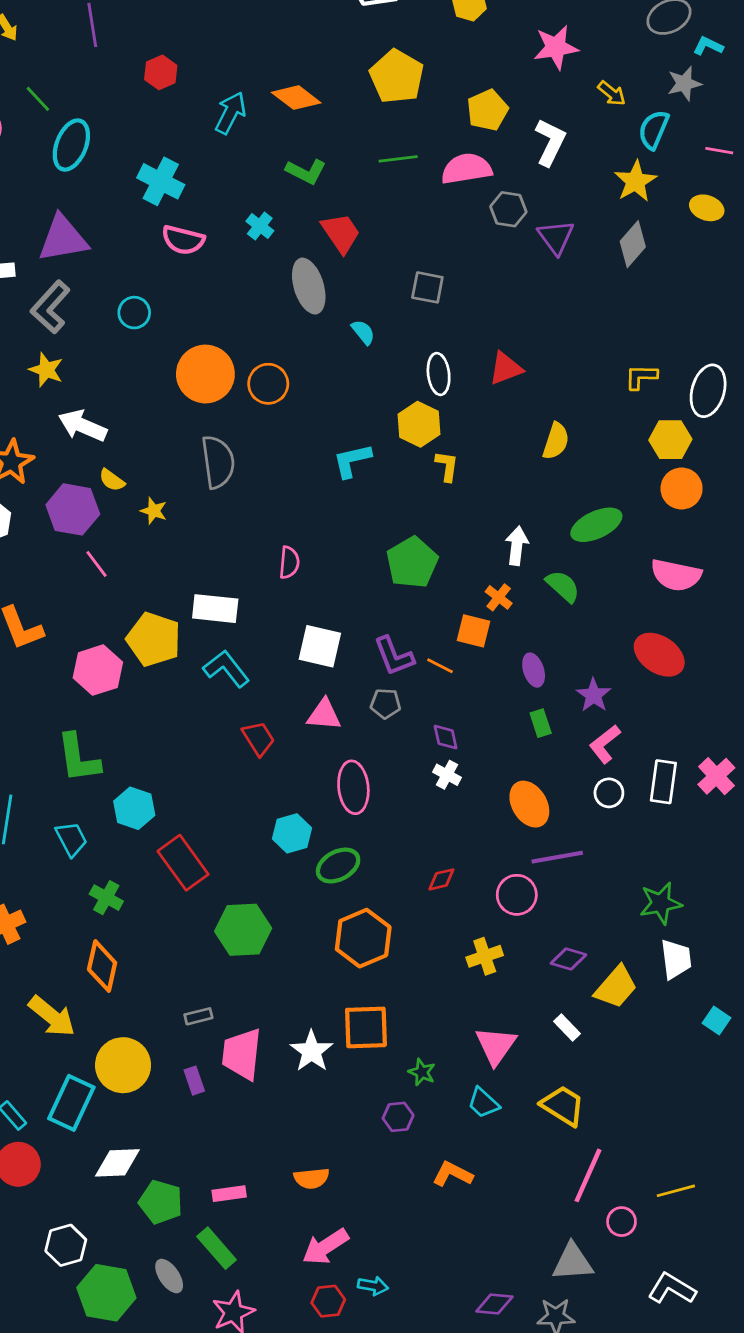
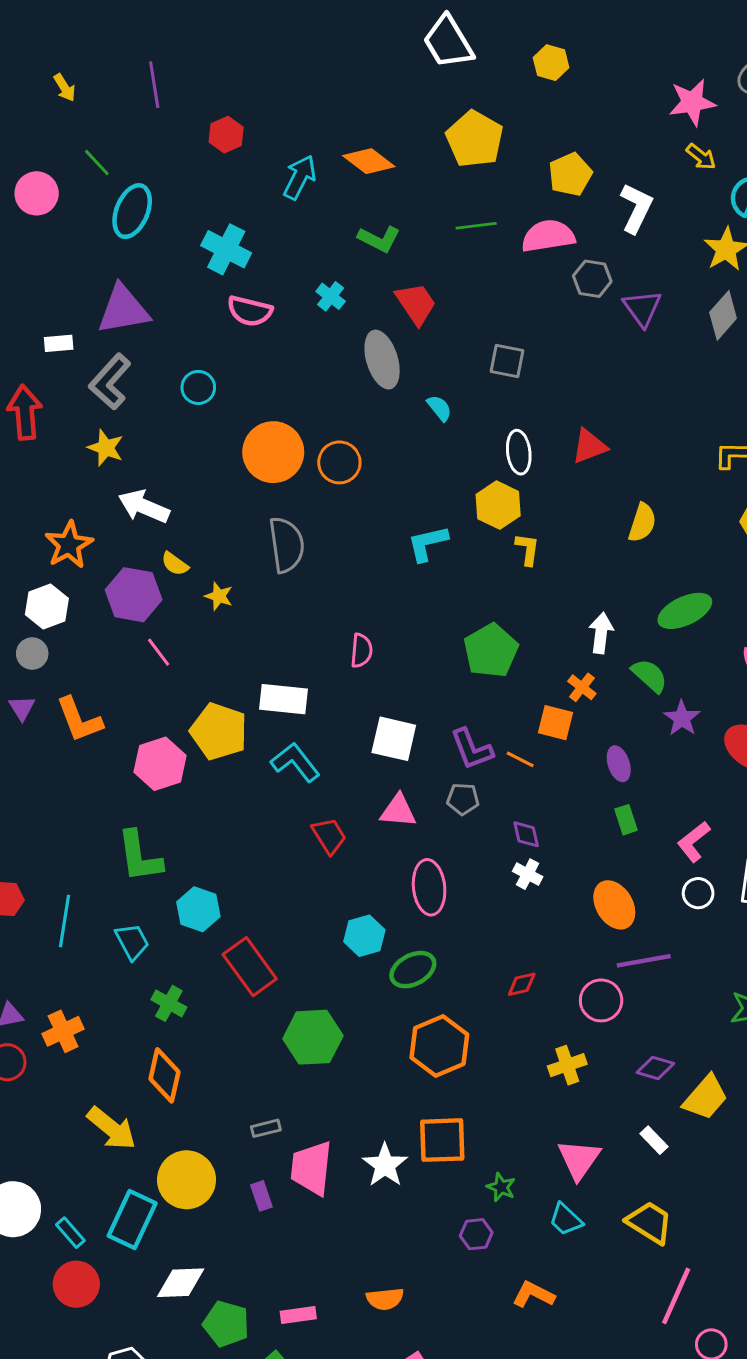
pink star: (556, 47) -> (692, 102), moved
purple star: (594, 695) -> (682, 718), moved

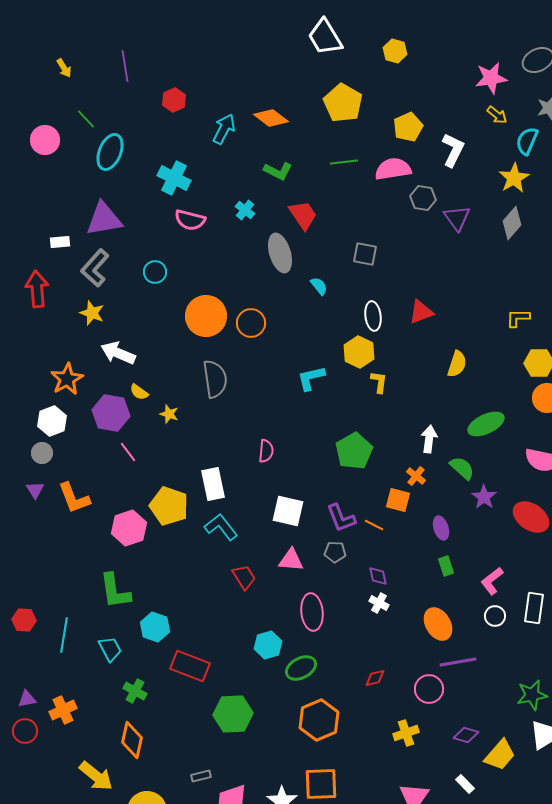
white rectangle: (284, 699) -> (213, 484), turned 72
red rectangle: (250, 967) -> (190, 666), turned -33

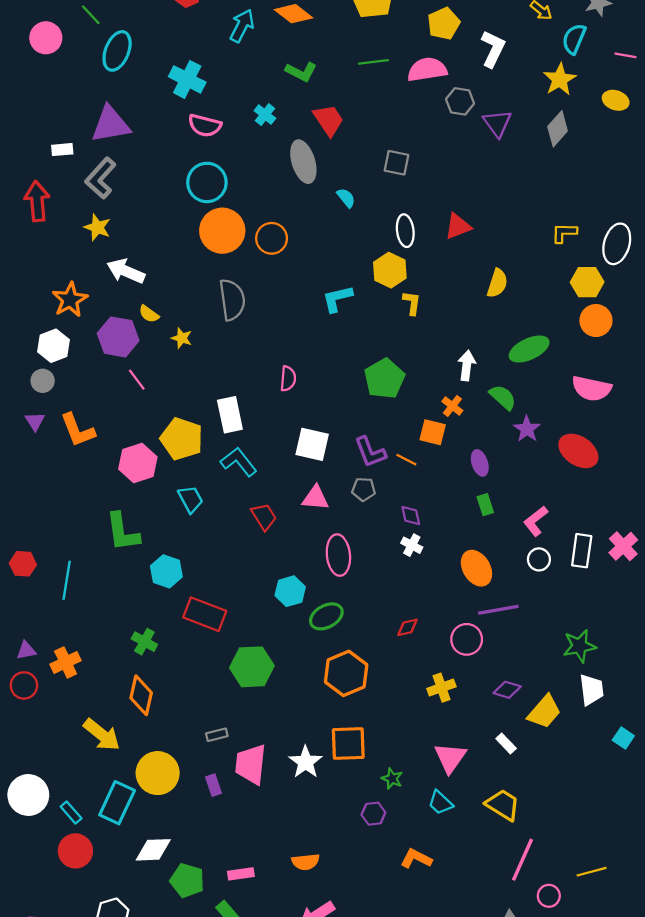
cyan circle: (155, 272) -> (207, 182), moved, size x1.6
cyan trapezoid: (110, 649) -> (190, 499), moved

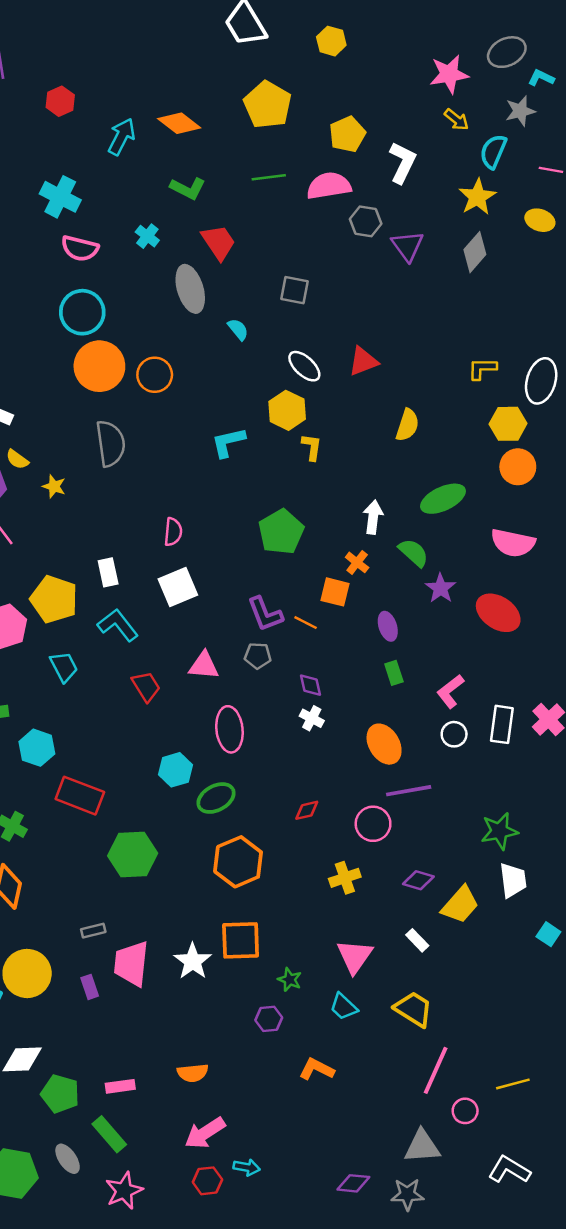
white ellipse: (405, 231) -> (304, 366), turned -40
white rectangle: (230, 415) -> (108, 572), size x0.7
white square: (312, 444) -> (178, 587), moved, turned -36

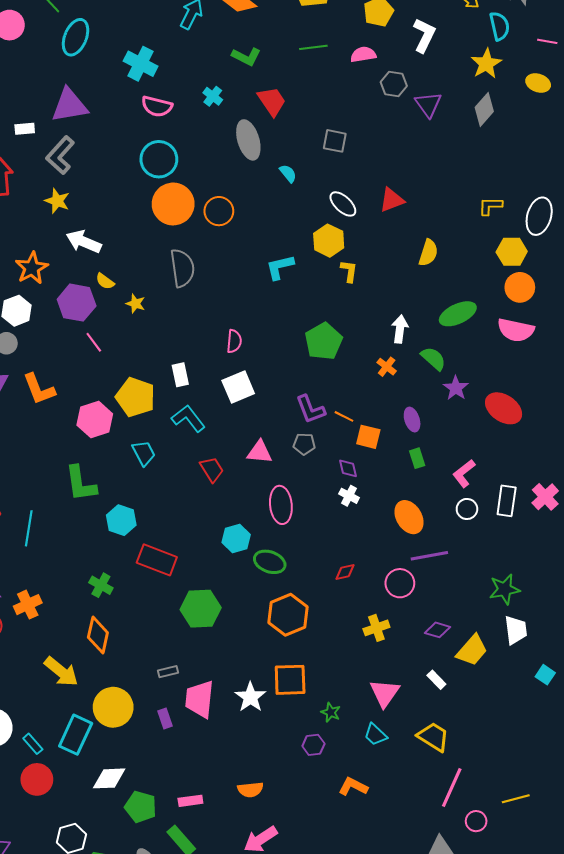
cyan semicircle: (493, 151) -> (499, 26), turned 144
pink semicircle: (329, 186) -> (363, 55), size x0.7
pink semicircle: (513, 543) -> (516, 330), moved
orange square: (335, 592) -> (368, 437), moved
green ellipse: (216, 798) -> (270, 562), turned 48

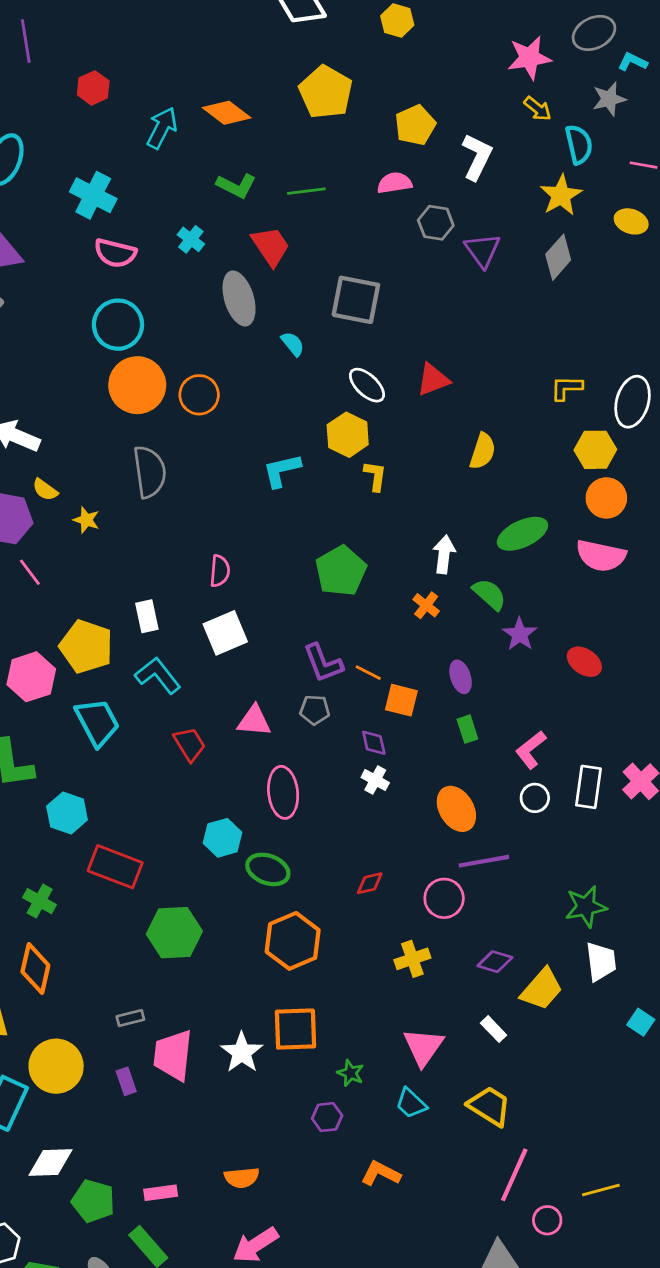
green line: (313, 47) -> (306, 191), moved
gray square: (335, 141) -> (356, 300), size x1.5
red ellipse: (504, 408) -> (584, 662), size x0.7
cyan trapezoid: (144, 453) -> (97, 722), size x1.4

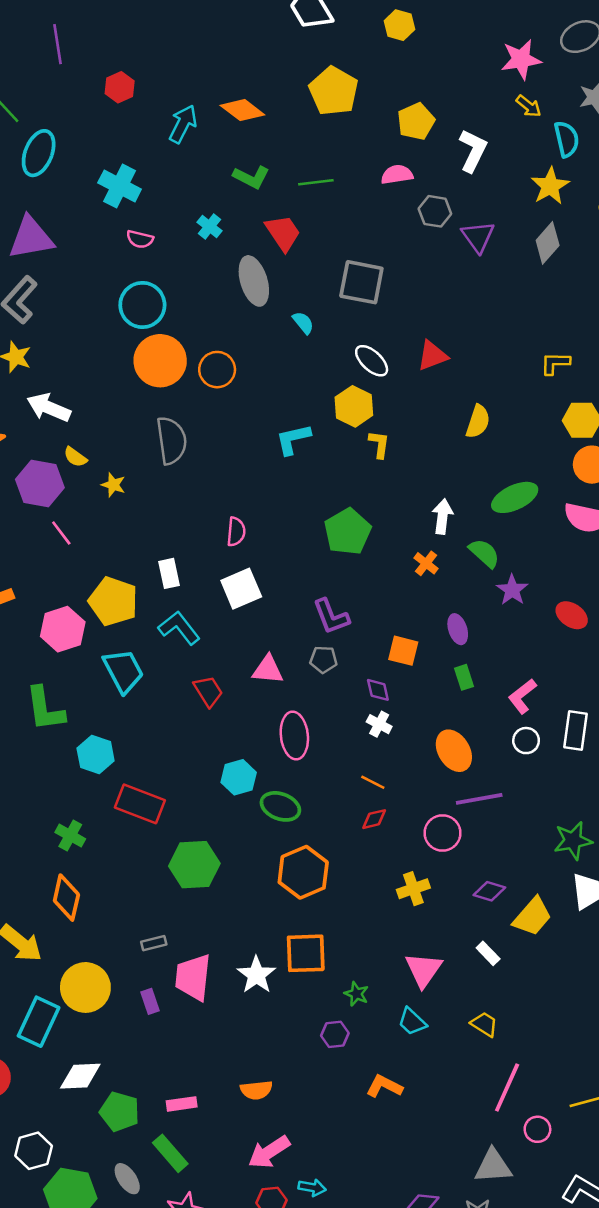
pink semicircle: (115, 253) -> (140, 239), size x0.7
orange line: (368, 673) -> (373, 782), moved
yellow trapezoid: (489, 1106) -> (484, 1024), size x0.7

